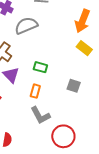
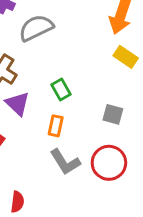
green rectangle: (40, 67) -> (61, 89), turned 48
red circle: (63, 136) -> (109, 163), moved

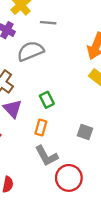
gray square: (113, 114) -> (85, 132), moved
red circle: (109, 163) -> (69, 178), moved

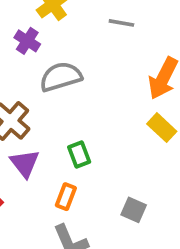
gray line: (48, 23) -> (121, 23), moved

